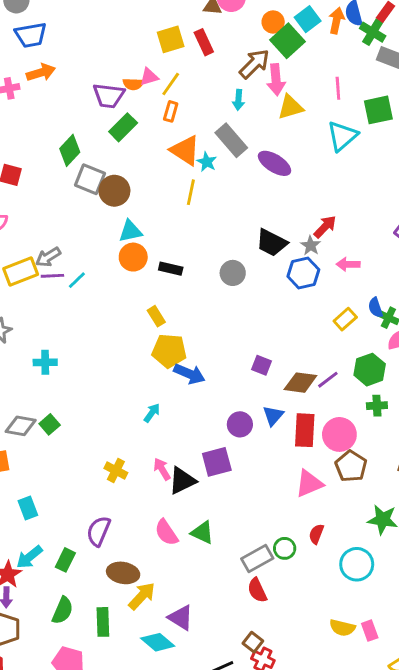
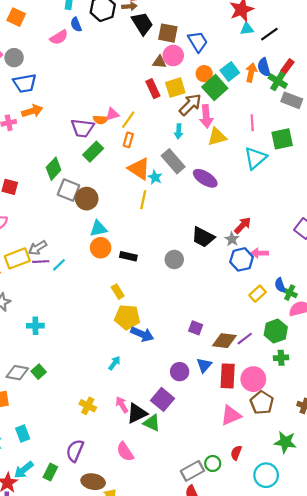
yellow square: (171, 39) -> (175, 88), moved
blue hexagon: (303, 273) -> (242, 259), moved
purple square: (217, 462) -> (163, 399), turned -35
green triangle: (202, 533) -> (152, 423), moved

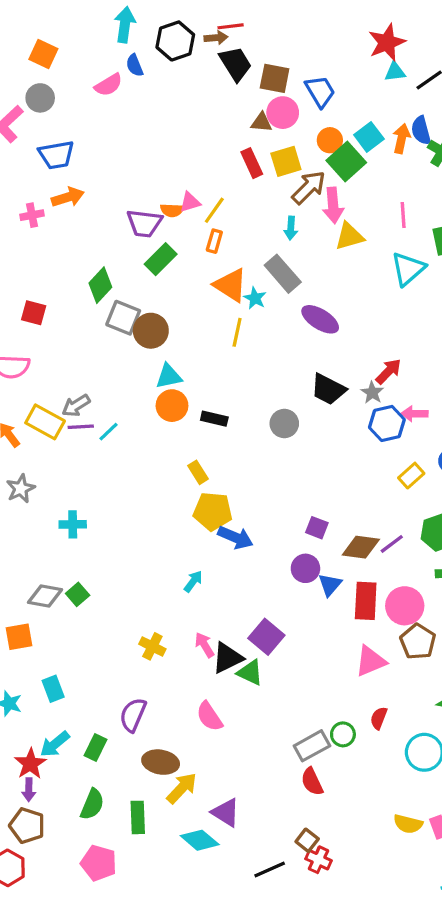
gray circle: (14, 58) -> (40, 98), moved
purple ellipse: (205, 178) -> (320, 319), moved
yellow rectangle: (17, 258) -> (45, 422), turned 50
purple circle: (180, 372) -> (305, 568), moved

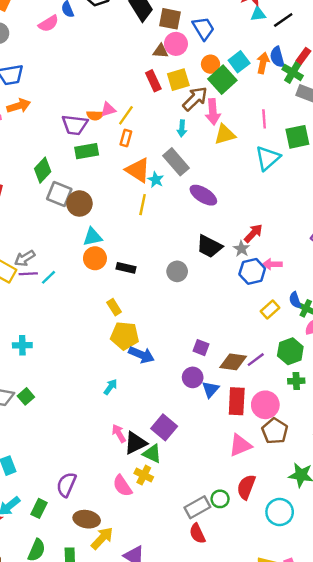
green rectangle: (161, 259) -> (87, 151), turned 35
yellow cross: (152, 646) -> (144, 475), moved
red semicircle: (379, 718) -> (246, 487), size x1.5

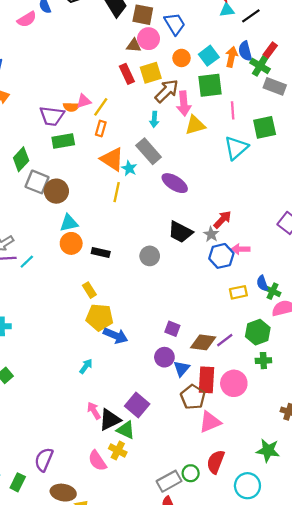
green square: (222, 80) -> (210, 85), moved, turned 35
yellow rectangle: (270, 310) -> (238, 292), turned 30
brown pentagon: (275, 431) -> (193, 397), moved

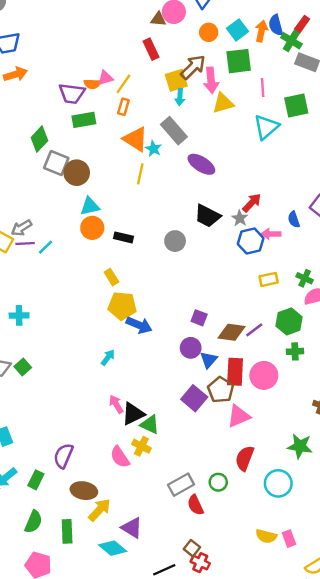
yellow square: (151, 73) -> (176, 80), moved
blue semicircle: (262, 283) -> (294, 219), moved
purple square: (137, 405) -> (194, 398), moved
green circle: (191, 473) -> (218, 482), moved
gray rectangle: (169, 481) -> (181, 485), moved

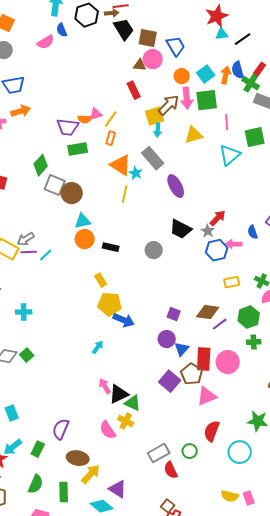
pink arrow: (211, 80) -> (187, 98), moved
purple ellipse: (201, 164) -> (176, 186), turned 30
brown diamond: (231, 332) -> (208, 312), moved

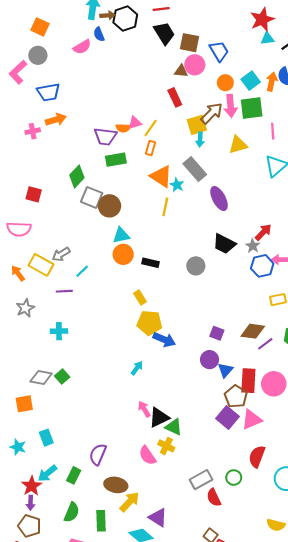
brown arrow: (112, 13) -> (107, 15), moved
purple line: (29, 252) -> (64, 291), moved
purple square: (170, 381) -> (227, 418), moved

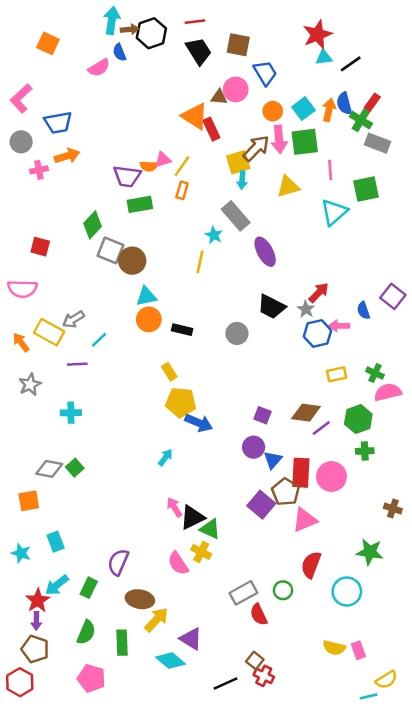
brown square: (190, 43) -> (238, 45), moved
gray circle: (38, 55) -> (21, 142), moved
orange triangle: (161, 176) -> (195, 116), moved
purple square: (227, 418) -> (261, 505), moved

